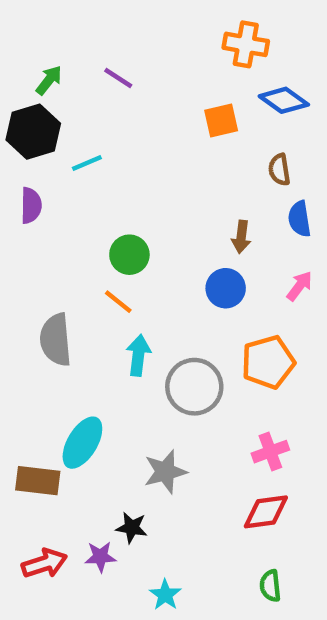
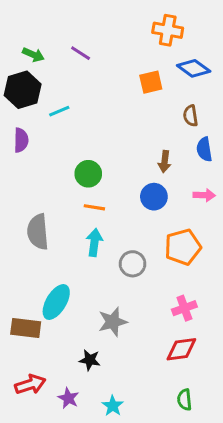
green arrow: (49, 80) -> (33, 55), turned 75
pink arrow: (299, 286) -> (204, 195), turned 55
orange line: (118, 302) -> (94, 207), moved, turned -30
gray circle: (194, 387) -> (133, 264), size x0.7
purple star: (100, 557) -> (68, 398), moved, turned 30

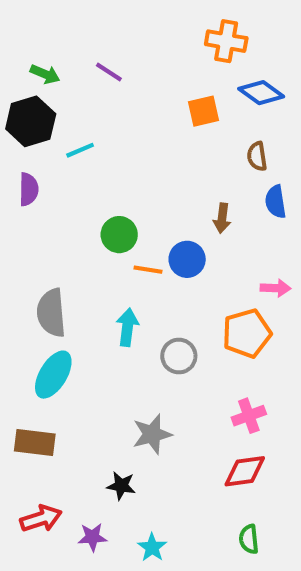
pink arrow: (204, 195) -> (276, 288), moved
blue circle: (154, 197) -> (187, 259), moved
orange line: (94, 207) -> (148, 270), moved
cyan ellipse: (56, 302) -> (53, 375), moved
purple star: (68, 398) -> (92, 537), turned -30

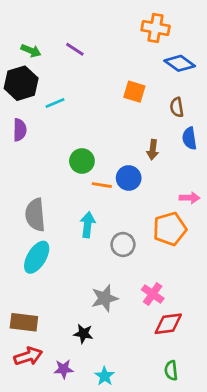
orange square: (204, 111) -> (134, 92), moved, turned 30
pink cross: (249, 416) -> (153, 294), moved, turned -35
brown rectangle: (35, 442) -> (24, 322), moved

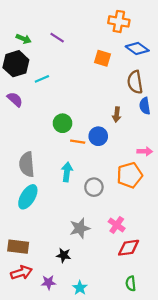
orange square: (134, 92) -> (103, 58), moved
brown semicircle: (177, 107) -> (135, 82), size x1.5
purple semicircle: (20, 130) -> (15, 99), turned -49

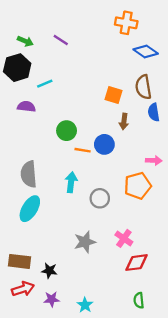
orange square: (103, 58) -> (114, 95), moved
purple semicircle: (15, 99) -> (26, 107), moved, turned -35
black star: (64, 255) -> (49, 271), moved

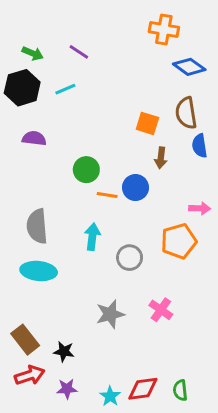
cyan line: (45, 84) -> (65, 89), moved
cyan ellipse: (30, 209) -> (39, 271), turned 65
brown rectangle: (20, 261) -> (25, 340), turned 45
red diamond: (136, 263) -> (143, 389), moved

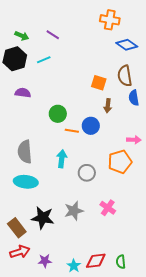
black star: (64, 352) -> (43, 218), moved, size x1.6

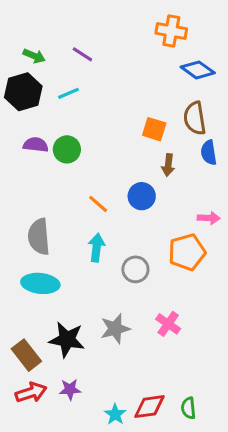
green circle: (58, 114) -> (67, 149), moved
orange line: (72, 131) -> (98, 204), moved, turned 32
purple star: (45, 261) -> (70, 389), moved

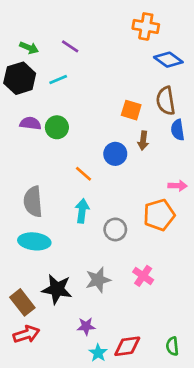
blue circle: (142, 196) -> (115, 154), moved
purple star: (70, 389) -> (86, 326), moved
green semicircle: (188, 408) -> (172, 346), moved

